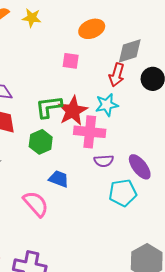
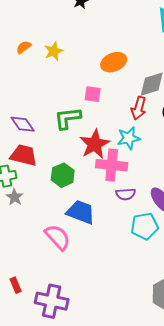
yellow star: (32, 18) -> (54, 51), turned -30
green L-shape: (49, 107) -> (68, 118), moved
blue trapezoid: (59, 179) -> (81, 212), size x1.4

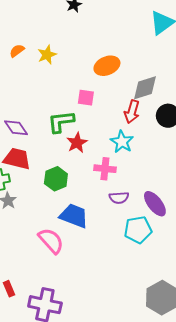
cyan star: (129, 138) -> (122, 142), turned -30
red star: (95, 144) -> (77, 143), moved, size x0.7
pink cross: (112, 165) -> (105, 169), size x0.7

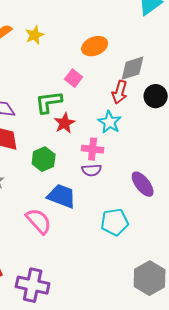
pink square: (86, 98) -> (74, 78), turned 30
purple semicircle: (119, 198) -> (92, 170), moved
cyan pentagon: (138, 230) -> (115, 222), moved

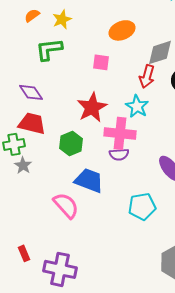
pink square: (74, 78) -> (101, 62), turned -30
green L-shape: (49, 102) -> (49, 49), moved
red star: (65, 123) -> (92, 107), size x1.4
pink cross: (93, 149) -> (120, 133), size x1.4

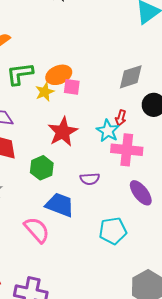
yellow star: (62, 19) -> (45, 92), moved
orange ellipse: (122, 30) -> (59, 75), moved
red arrow: (147, 76) -> (121, 118), moved, size x0.7
pink cross: (120, 133) -> (127, 150), moved

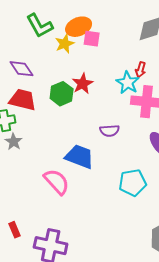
green L-shape: (20, 74) -> (40, 26), turned -112
red star: (63, 132) -> (83, 84), size x0.7
green hexagon: (42, 168) -> (62, 94), moved

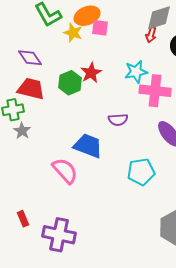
yellow star: (65, 44) -> (73, 33), turned -30
red arrow: (141, 70) -> (151, 35), moved
cyan star: (128, 83) -> (136, 72), turned 30

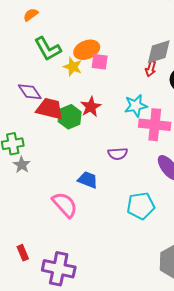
red trapezoid: (31, 89) -> (50, 109), moved
blue trapezoid: (88, 146) -> (88, 180), size x0.7

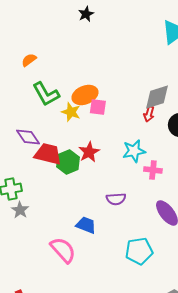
pink cross: (155, 125) -> (153, 170), size x0.6

